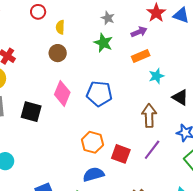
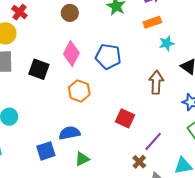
orange hexagon: (92, 142) -> (79, 91), moved
purple line: (152, 150) -> (153, 141), moved
blue semicircle: (94, 174) -> (69, 133), moved

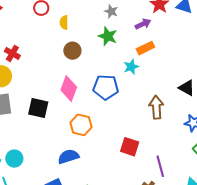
brown circle: (70, 13) -> (72, 51), moved
cyan star: (167, 43) -> (131, 67), moved
blue semicircle: (69, 133) -> (68, 157), moved
purple line: (153, 141) -> (160, 166), turned -50

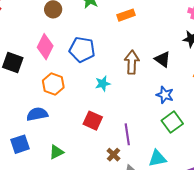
cyan star: (131, 67) -> (103, 84), moved
brown arrow: (156, 107) -> (132, 62), moved
red square: (130, 147) -> (93, 121), moved

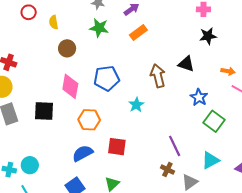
blue star: (165, 95) -> (199, 97), turned 30
red square: (93, 121) -> (117, 147), moved

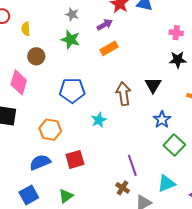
black triangle: (186, 64) -> (153, 85), turned 36
pink diamond: (70, 86) -> (19, 82), moved
red square: (117, 147) -> (75, 159), turned -30

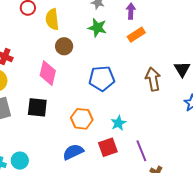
purple arrow: (105, 25) -> (131, 11), turned -56
yellow semicircle: (26, 29) -> (52, 19), size x1.5
cyan star: (99, 120) -> (118, 123), moved
purple line: (132, 165) -> (141, 151), moved

